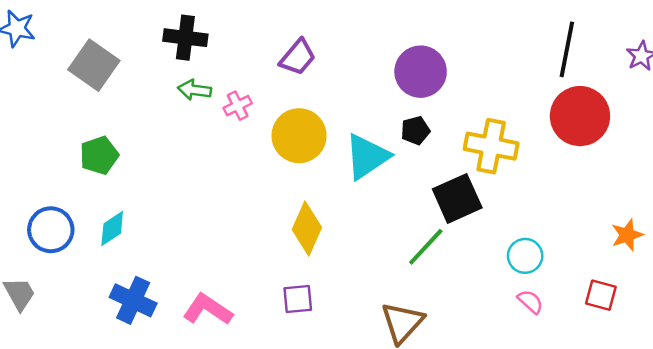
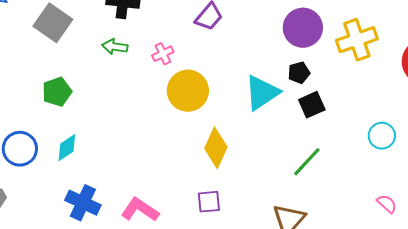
green arrow: (195, 90) -> (115, 47), moved
yellow circle: (299, 136) -> (188, 91), moved
yellow cross: (491, 146) -> (357, 40), moved, turned -30
black square: (457, 198) -> (312, 105), moved, size x0.7
cyan circle: (525, 256) -> (382, 136), moved

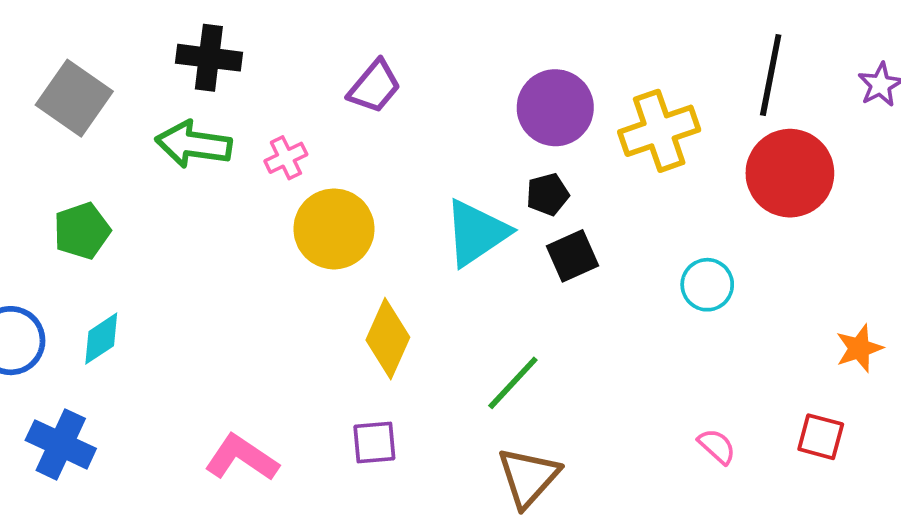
green arrow: (115, 47) -> (194, 144), size x1.5
cyan circle: (382, 136) -> (707, 285), moved
green line: (307, 162) -> (513, 383), moved
blue cross: (83, 203) -> (61, 444), moved

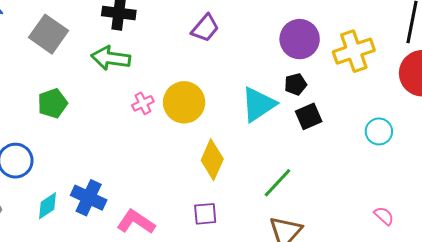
pink cross: (286, 158) -> (143, 103), moved
cyan diamond: (101, 339) -> (47, 206), moved
blue cross: (61, 444) -> (89, 198), moved

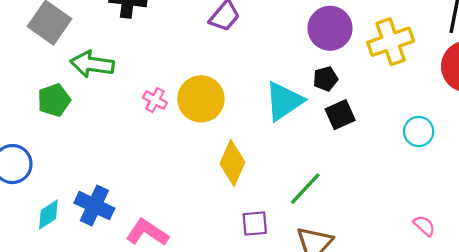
green arrow: (111, 58) -> (92, 64), moved
pink cross: (143, 103) -> (155, 100), turned -35
purple square: (205, 214) -> (255, 223), moved

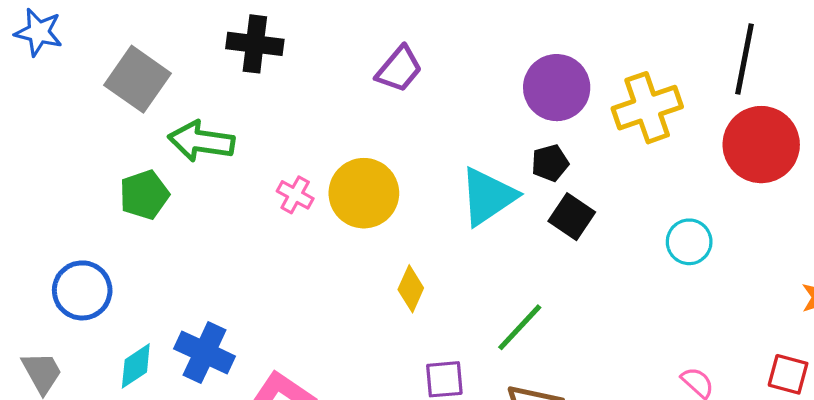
black square: (340, 115) -> (572, 217), turned -32
yellow diamond: (232, 163) -> (411, 289), size x0.7

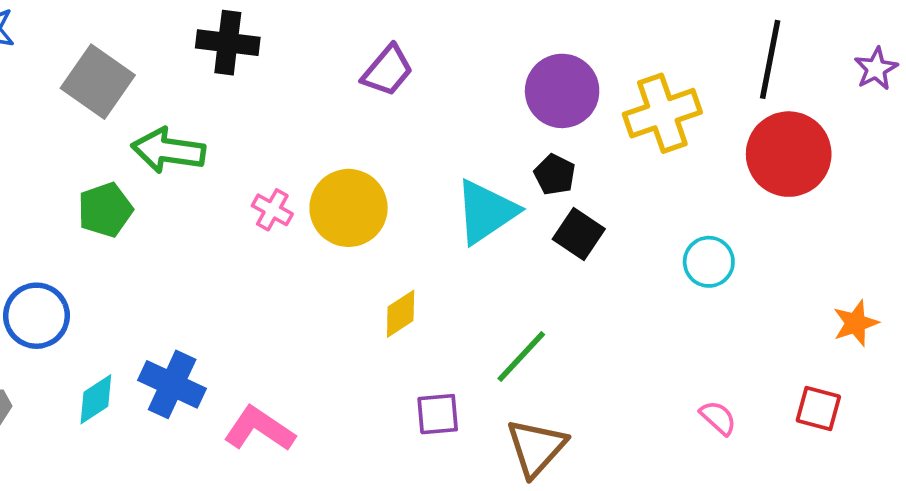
black pentagon: (550, 163) -> (555, 175), turned -30
yellow diamond: (411, 289) -> (401, 314), turned 33

